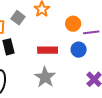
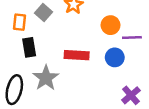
gray star: (45, 77) -> (46, 78), moved

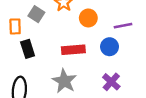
orange circle: (111, 25) -> (88, 18), moved
gray star: (46, 78) -> (64, 81), moved
purple cross: (131, 95) -> (111, 82), moved

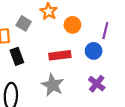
purple line: (123, 26) -> (105, 31), turned -63

